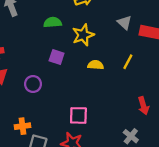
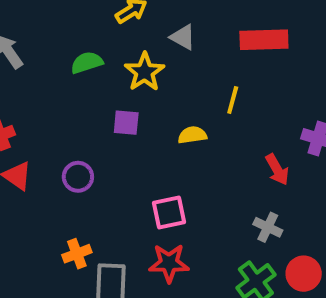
gray triangle: (124, 23) -> (183, 37), moved
purple square: (57, 57) -> (126, 123), moved
yellow semicircle: (96, 65) -> (192, 135), moved

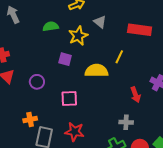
yellow semicircle: (192, 135) -> (97, 71), size x1.6
pink square: (169, 213) -> (69, 98), moved
gray cross: (268, 227) -> (126, 122), turned -32

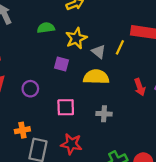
gray triangle: (100, 22) -> (99, 52), moved
yellow line: (119, 57) -> (120, 47), moved
red arrow: (135, 95) -> (140, 87), moved
gray cross: (126, 122) -> (104, 114), moved

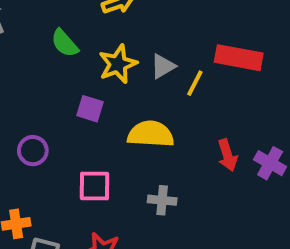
green semicircle: (46, 28) -> (65, 43), turned -126
gray triangle: (99, 52) -> (163, 66), moved, turned 48

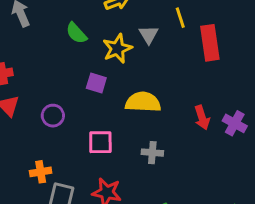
red rectangle: (239, 58) -> (210, 43), turned 72
gray triangle: (163, 66) -> (149, 35), moved, turned -30
yellow line: (195, 83) -> (180, 18), moved, turned -45

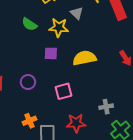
yellow star: (117, 49) -> (59, 28), turned -30
gray cross: (152, 153) -> (106, 107), moved

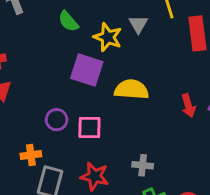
purple square: (51, 53) -> (87, 70), size x1.6
purple circle: (28, 82) -> (57, 120), moved

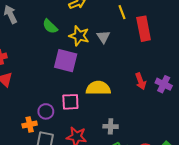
gray triangle: (138, 24) -> (103, 37), moved
yellow semicircle: (131, 89) -> (98, 88), moved
purple circle: (57, 120) -> (46, 111), moved

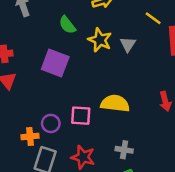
yellow line: (122, 12) -> (153, 18), turned -40
purple square: (66, 61) -> (55, 63), moved

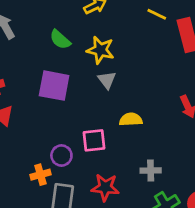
gray triangle: (128, 44) -> (107, 80), moved
yellow semicircle: (115, 103) -> (131, 119), size x0.7

